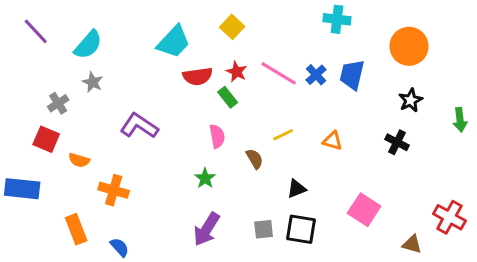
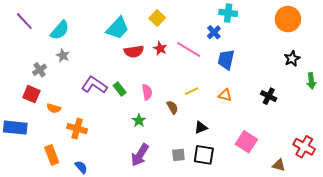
orange circle: (409, 46) -> (288, 19), moved
blue cross: (316, 75) -> (214, 32), moved
blue trapezoid: (352, 75) -> (226, 60), moved
green rectangle: (228, 97) -> (120, 89), moved
black star: (410, 100) -> (292, 59), moved

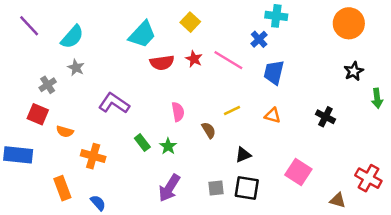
green rectangle: (120, 89) -> (142, 143), moved

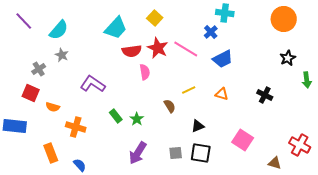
red star: (194, 59) -> (158, 48), size x1.5
blue trapezoid: (274, 72) -> (223, 59), turned -130
pink semicircle: (178, 112) -> (145, 72), moved

